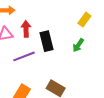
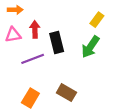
green arrow: (78, 45) -> (90, 47), size x1.5

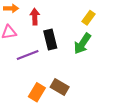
red arrow: (35, 29) -> (35, 17), moved
orange rectangle: (30, 98) -> (37, 92), moved

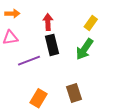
red arrow: (35, 17) -> (48, 22), moved
brown rectangle: (60, 87) -> (74, 93), moved, turned 42

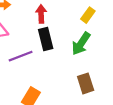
brown rectangle: (74, 93) -> (86, 83), moved

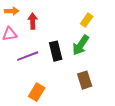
red arrow: (41, 14) -> (33, 21), moved
black rectangle: (46, 39) -> (56, 51), moved

